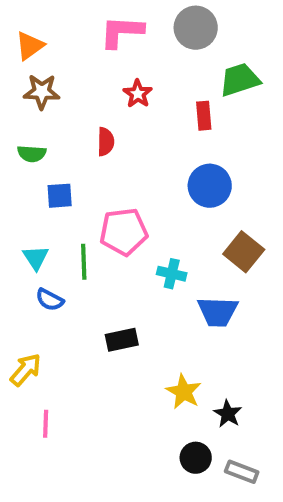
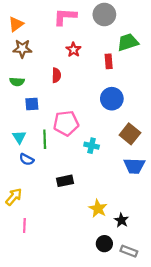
blue trapezoid: (218, 312) -> (134, 166), moved

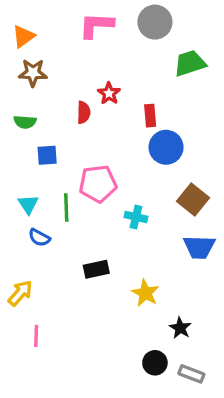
red star: (73, 50) -> (109, 93), moved
red rectangle: (109, 61) -> (150, 116), moved
yellow star: (98, 208) -> (145, 293), moved

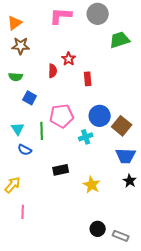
red rectangle: (150, 116) -> (88, 79), moved
blue circle: (166, 147) -> (100, 116), moved
blue square: (47, 155) -> (30, 98), turned 32
cyan cross: (136, 217) -> (86, 137), turned -32
black star: (180, 328) -> (130, 181), moved

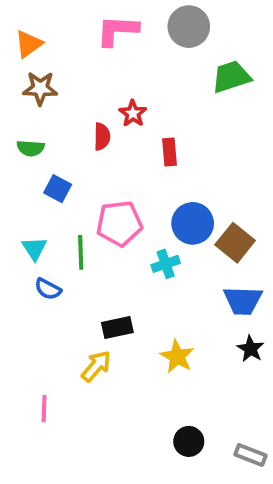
yellow arrow: (13, 185) -> (96, 366), moved
gray rectangle: (121, 236) -> (251, 455), moved

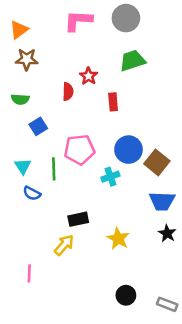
green trapezoid: (231, 77) -> (132, 61), moved
blue square: (58, 189) -> (38, 126), turned 30

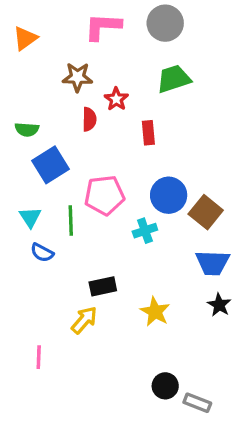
brown star: (27, 59) -> (77, 77), moved
blue square: (38, 126) -> (50, 165), size x1.5
gray rectangle: (167, 304) -> (197, 403), moved

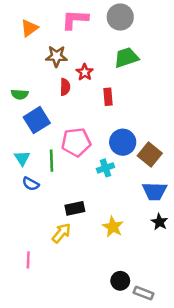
orange triangle: (25, 38) -> (29, 28), moved

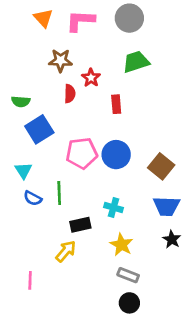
orange triangle: (29, 28) -> (43, 18), moved, turned -36
blue circle: (123, 142) -> (116, 155), moved
green line: (52, 161) -> (59, 193), moved
cyan cross: (106, 168) -> (113, 208), moved, turned 35
gray rectangle: (144, 293) -> (128, 275), moved

